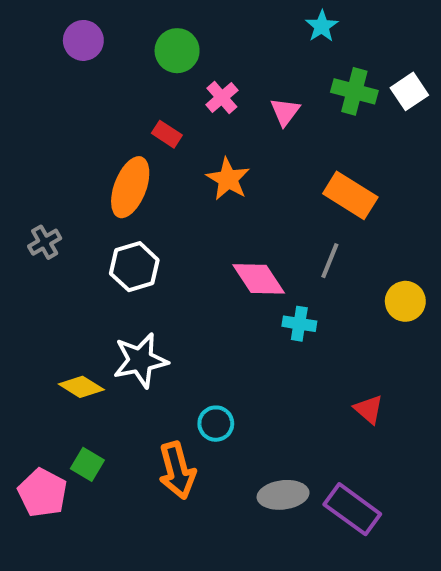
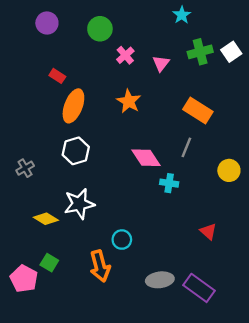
green cross: (354, 91) -> (200, 52), turned -30
red rectangle: (167, 134) -> (57, 76), moved
gray cross: (45, 242) -> (25, 168), moved

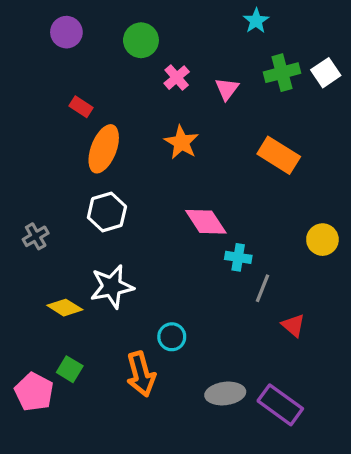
gray line: (186, 147) -> (262, 288), moved

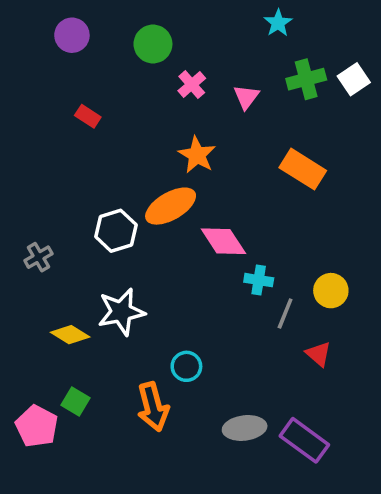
orange ellipse: (104, 149) -> (171, 206), moved, turned 39
yellow circle: (322, 240) -> (331, 291), moved

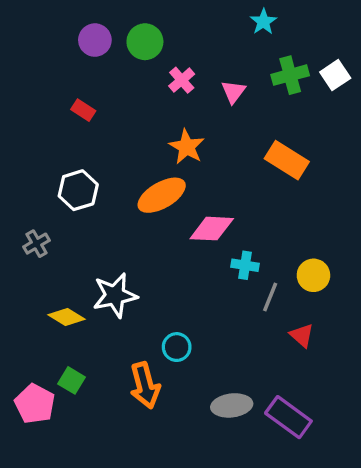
purple circle: (72, 35) -> (95, 40), moved
white hexagon: (116, 231) -> (78, 190), moved
pink diamond: (223, 241) -> (212, 229), turned -54

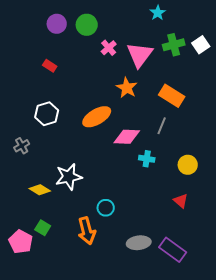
pink triangle: (233, 92) -> (140, 55), size x1.8
orange star: (187, 147) -> (127, 88), moved
gray line: (270, 297) -> (162, 126), moved

